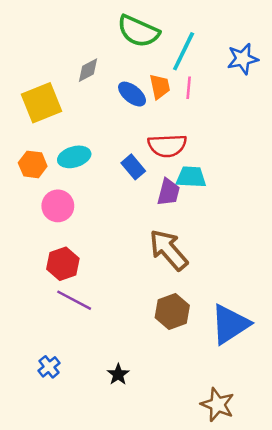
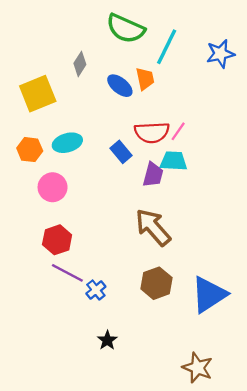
gray diamond: (88, 70) -> (80, 64), turned -30
pink line: (189, 88) -> (178, 131), moved, turned 30
blue cross: (49, 367) -> (96, 290), moved

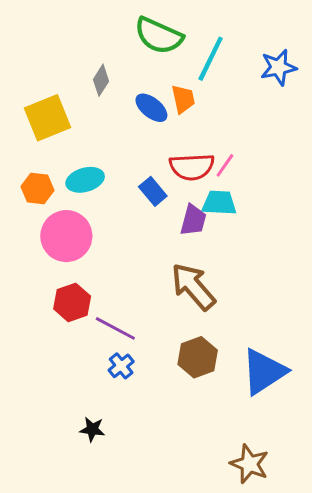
pink circle: (53, 187) -> (66, 236), size x1.4
purple line: (67, 273) -> (115, 328), moved
black star: (107, 340) -> (92, 429), moved, turned -30

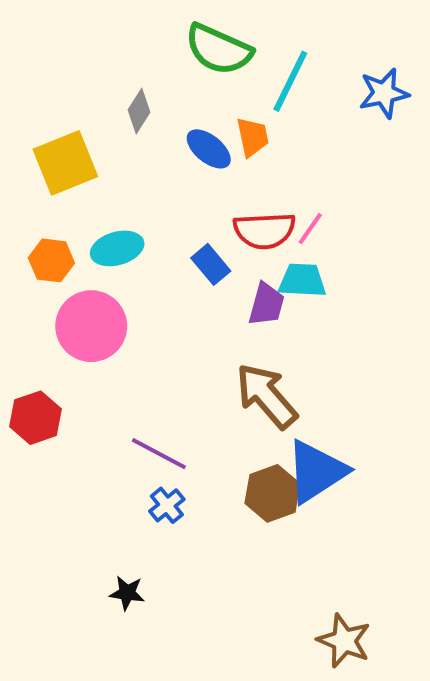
red hexagon: (72, 302) -> (35, 418), moved
blue triangle: (264, 372) -> (316, 471), moved

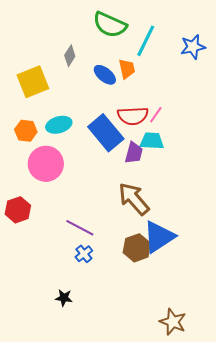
blue rectangle: (211, 264) -> (106, 133), size x1.8

